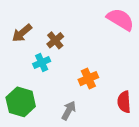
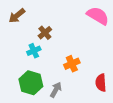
brown arrow: (22, 33) -> (17, 16), moved
green hexagon: (21, 102) -> (31, 83), moved

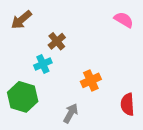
pink semicircle: (98, 16) -> (124, 20), size x0.7
green hexagon: (31, 83) -> (23, 97), moved

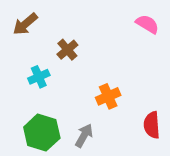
cyan cross: (43, 64) -> (39, 77), moved
green hexagon: (23, 97) -> (42, 133), moved

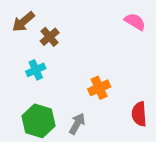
brown cross: (67, 50) -> (50, 37), moved

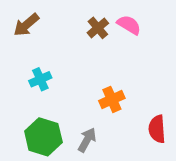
pink semicircle: (135, 22) -> (129, 25), moved
brown cross: (50, 37) -> (98, 28), moved

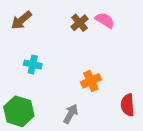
cyan cross: (40, 79) -> (33, 64), turned 36
green hexagon: (43, 137) -> (19, 111), moved

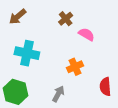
pink semicircle: (105, 20) -> (87, 34), moved
cyan cross: (33, 64) -> (27, 53), size x1.6

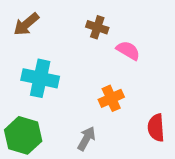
brown cross: (66, 19) -> (97, 27), turned -32

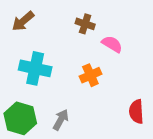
orange cross: (111, 98) -> (90, 75), moved
gray arrow: (86, 139) -> (61, 120), moved

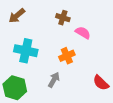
red semicircle: (136, 112) -> (101, 83), turned -42
gray arrow: (61, 120) -> (54, 80), moved

